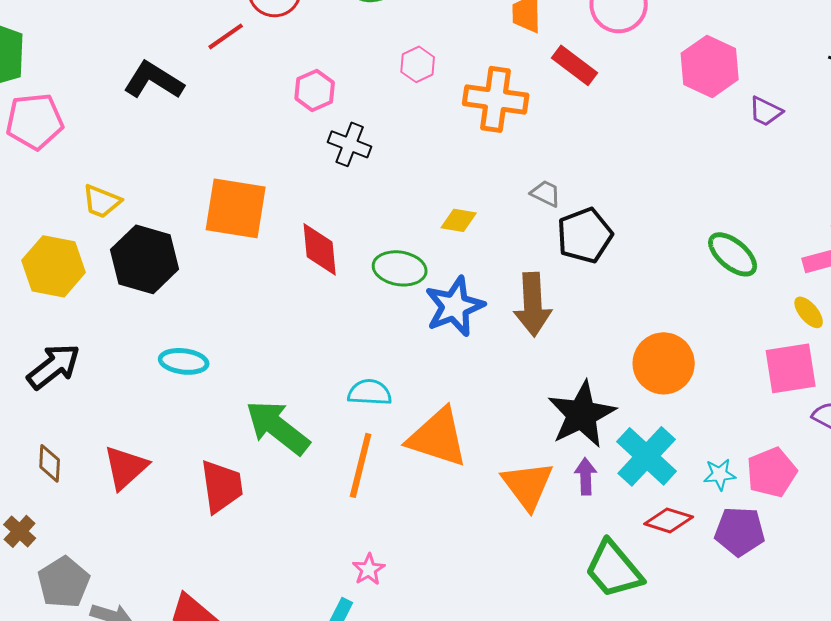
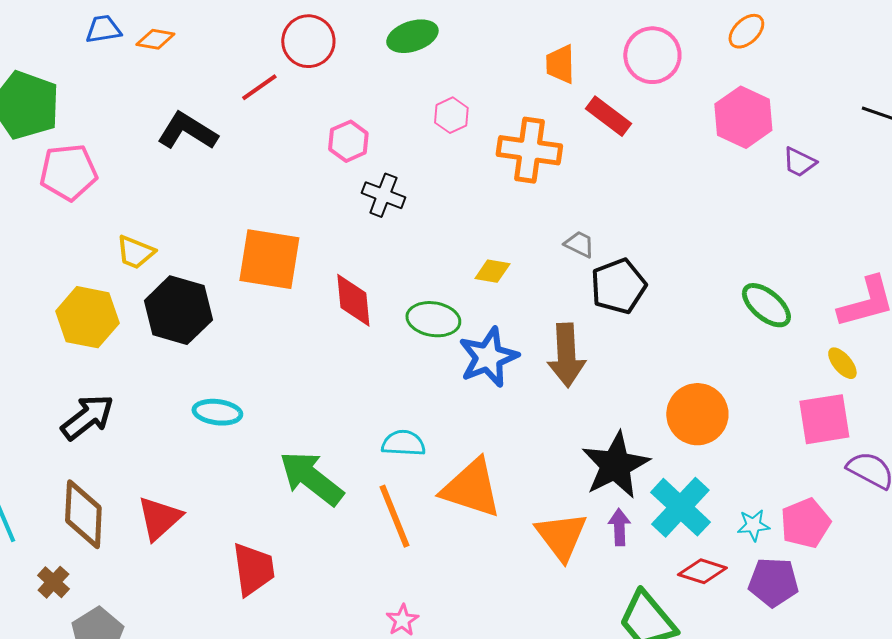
brown diamond: (50, 463) -> (83, 514), size x1.8
orange line: (361, 465) -> (394, 516), turned -36
red trapezoid: (222, 486) -> (253, 569), moved

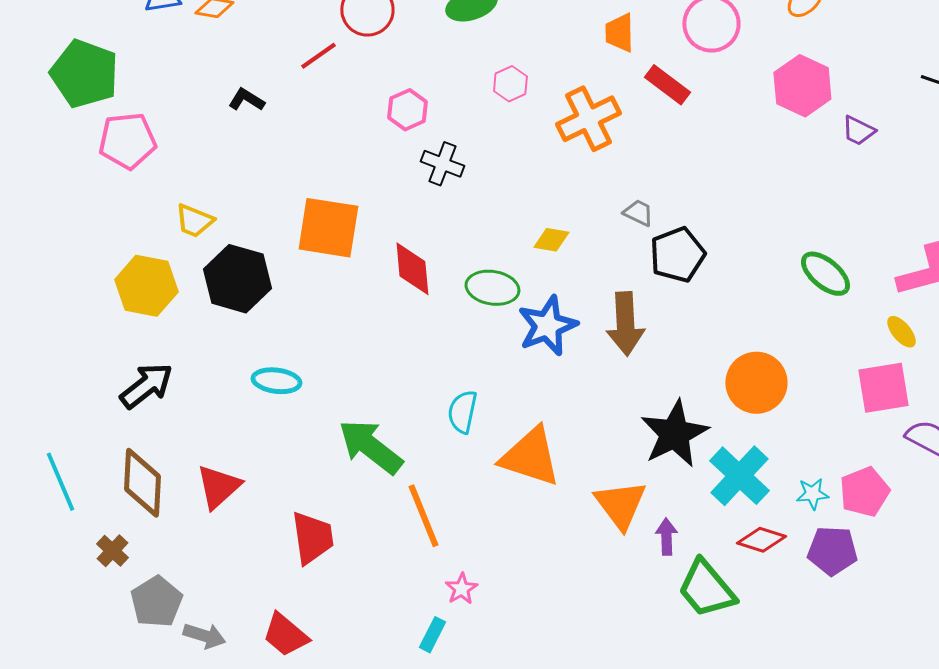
black L-shape: (187, 131) -> (246, 100), size x0.6
orange cross: (529, 150) -> (588, 119), turned -34
cyan semicircle: (403, 443) -> (462, 412), turned -81
orange line: (394, 516) -> (423, 516), moved
purple arrow: (619, 527) -> (666, 537), moved

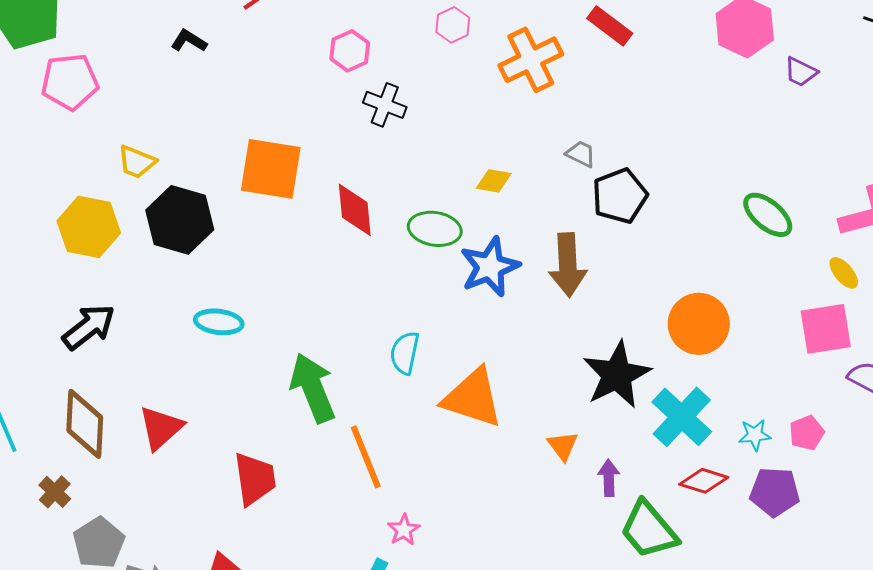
green arrow: (370, 447) -> (313, 388), turned 30
pink pentagon: (864, 492) -> (807, 433), size x0.7
orange triangle: (620, 505) -> (563, 446), size x0.6

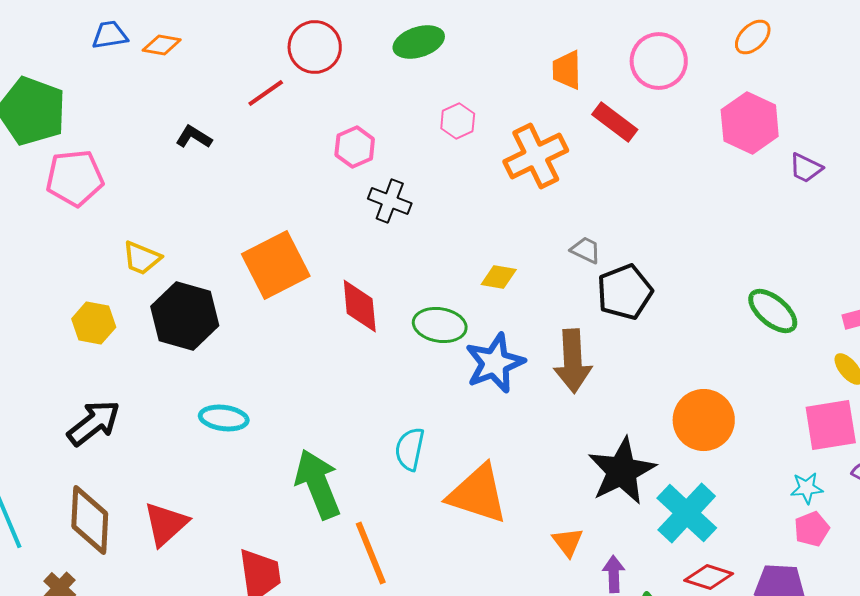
orange square: (271, 169) -> (276, 265), turned -36
yellow hexagon: (89, 227) -> (94, 323), size x0.7
cyan star: (755, 435) -> (807, 488), moved

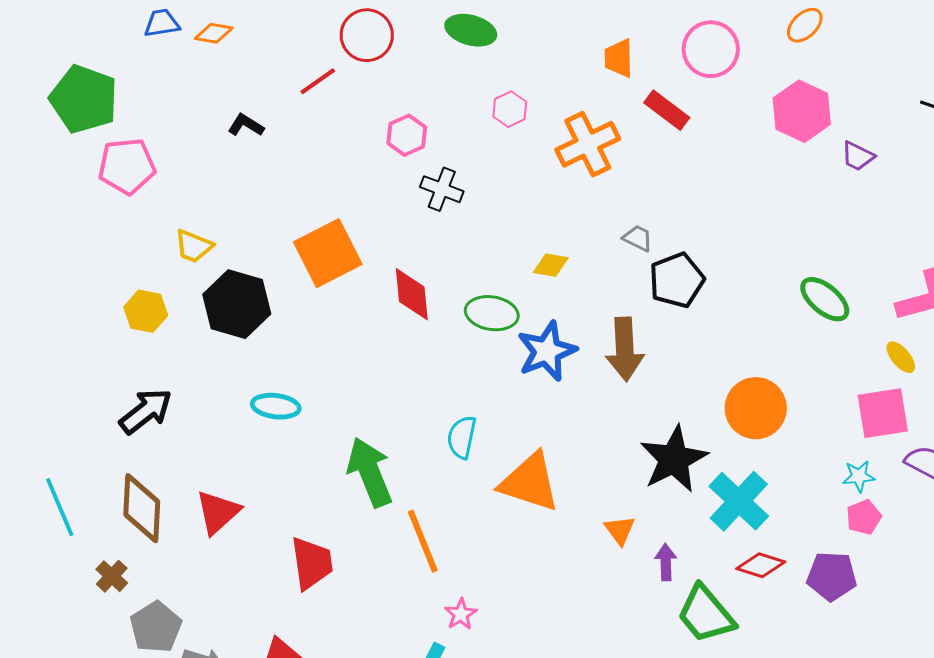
green ellipse: (419, 42) -> (471, 30), turned 33

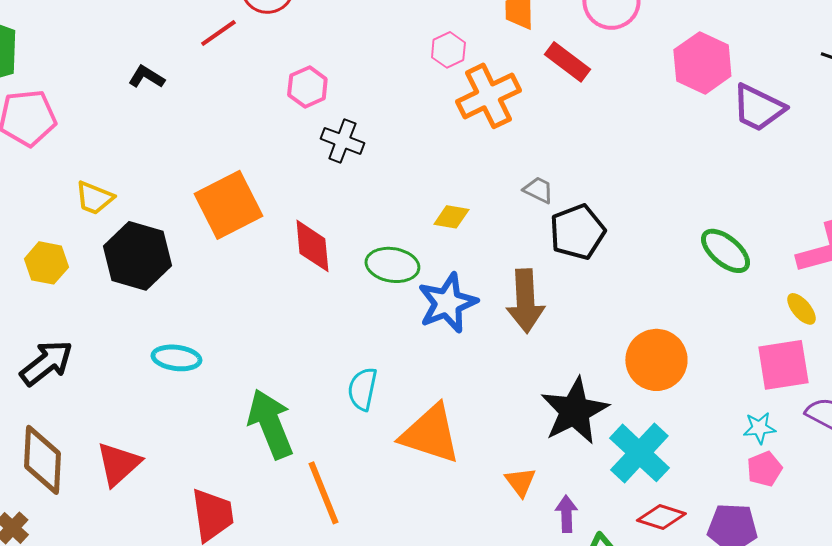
pink hexagon: (510, 109) -> (448, 50), moved
purple trapezoid: (858, 156) -> (758, 108), size x1.6

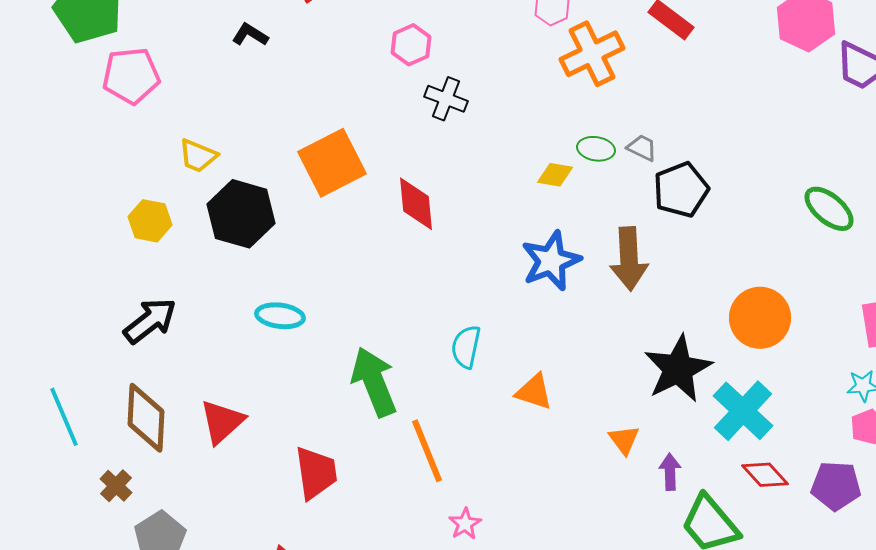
green ellipse: (392, 265) -> (596, 149), moved, size x0.7
orange triangle: (430, 434) -> (534, 392), size x0.6
red diamond: (661, 517) -> (765, 475), turned 30

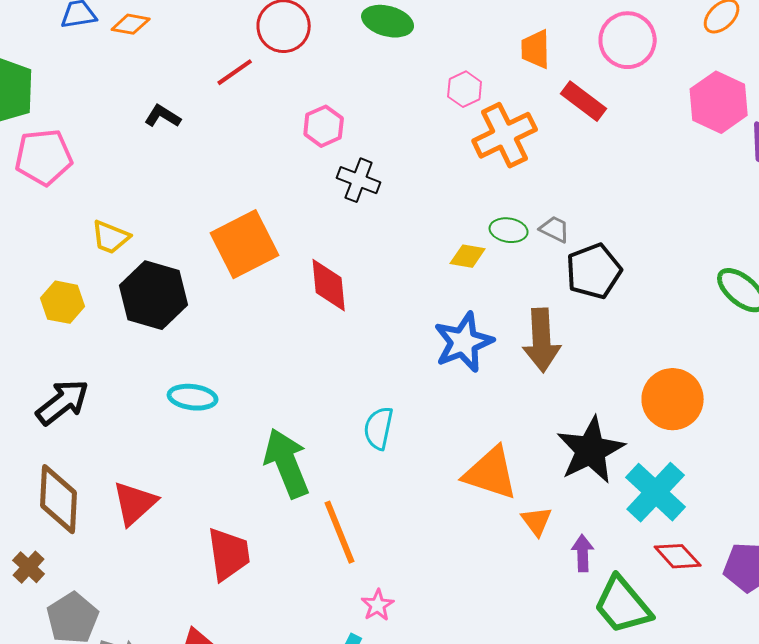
orange triangle: (534, 392) -> (491, 473), moved, size x1.5

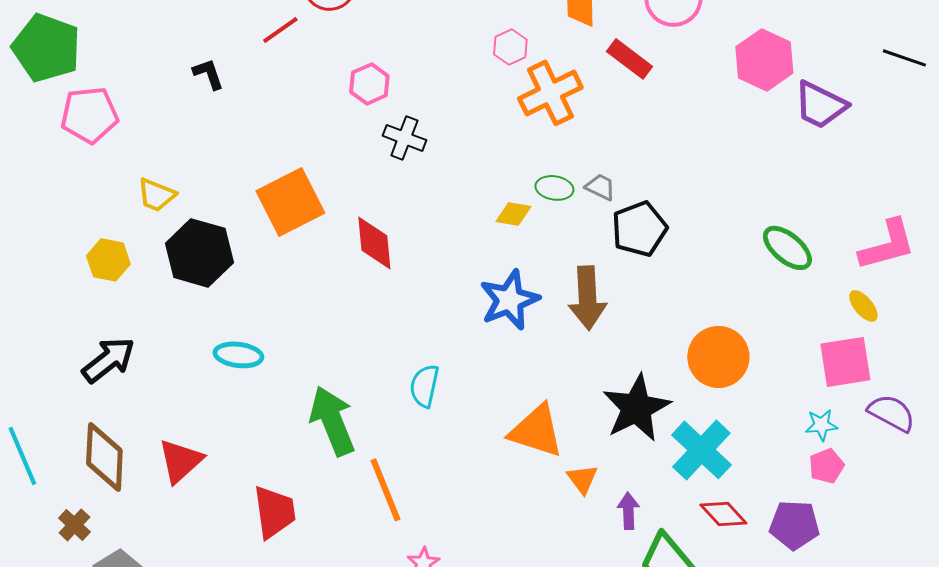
black L-shape: (163, 116) -> (208, 74), turned 39

